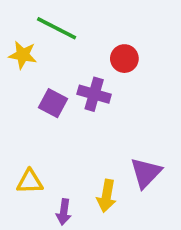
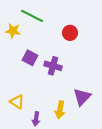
purple cross: (94, 94) -> (53, 66), moved
yellow triangle: (30, 182) -> (17, 102), turned 35

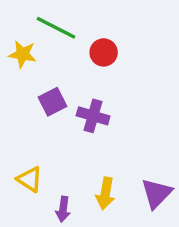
red circle: (70, 33) -> (104, 52), moved
purple square: (30, 58) -> (52, 102), turned 35
purple triangle: (82, 97) -> (156, 193), moved

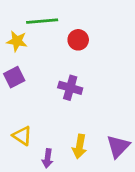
green line: (56, 28) -> (42, 21), turned -32
purple square: (52, 102) -> (14, 77), moved

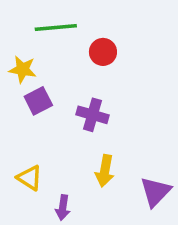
yellow star: (17, 41) -> (23, 69), moved
purple square: (14, 77) -> (38, 101), moved
yellow arrow: (79, 146) -> (105, 171), moved

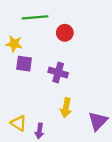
purple square: (38, 101) -> (24, 64), turned 35
yellow triangle: (30, 178) -> (19, 123), moved

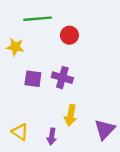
purple square: (24, 64) -> (33, 79), moved
purple arrow: (39, 131) -> (52, 137), moved

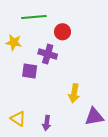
purple cross: (62, 78) -> (48, 54), moved
yellow arrow: (71, 115) -> (74, 93), moved
purple triangle: (105, 129) -> (94, 117), turned 36

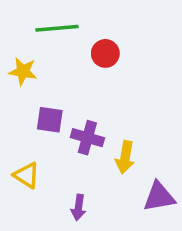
purple cross: (48, 54) -> (87, 138), moved
yellow triangle: (18, 119) -> (26, 175), moved

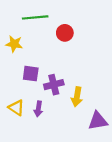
purple cross: (87, 138) -> (54, 85), turned -30
purple arrow: (78, 208) -> (38, 109), moved

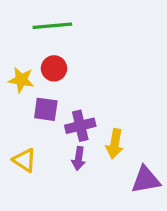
red circle: (65, 33) -> (54, 68), moved
yellow star: (14, 44) -> (21, 80), moved
purple arrow: (38, 109) -> (79, 159), moved

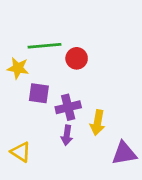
green line: (52, 26) -> (44, 46), moved
red circle: (54, 68) -> (77, 58), moved
yellow triangle: (25, 160) -> (21, 152), moved

